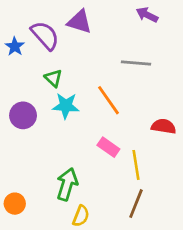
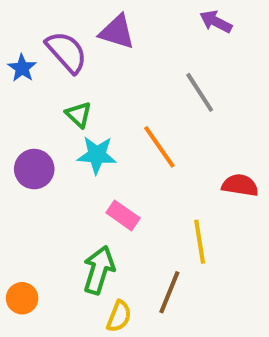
gray line: (136, 63) -> (200, 92), turned 52
pink rectangle: (108, 147) -> (123, 215), moved
brown line: (136, 204) -> (169, 292), moved

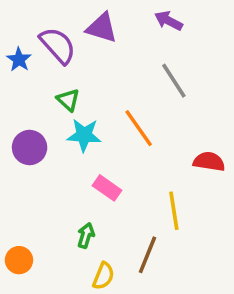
purple arrow: (216, 22) -> (169, 21), moved
green arrow: (99, 270) -> (86, 235), size x0.6

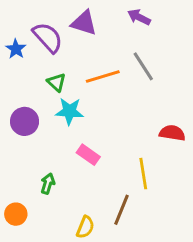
orange line: (139, 128) -> (103, 76), moved, turned -72
green arrow: (86, 235) -> (48, 184), moved

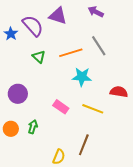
cyan star: (69, 111) -> (82, 77), moved
purple circle: (25, 121) -> (18, 94), moved
yellow line: (143, 174) -> (93, 109), moved, turned -60
orange circle: (16, 214) -> (11, 129), moved

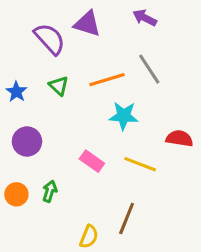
blue star: (11, 34) -> (16, 92), moved

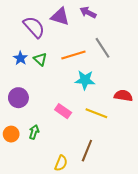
purple arrow: (145, 18) -> (88, 12), moved
blue star: (16, 92) -> (20, 58), moved

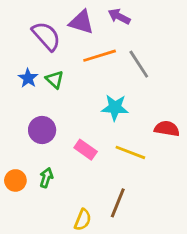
orange line: (73, 55) -> (100, 56), moved
purple circle: (18, 98) -> (42, 130), moved

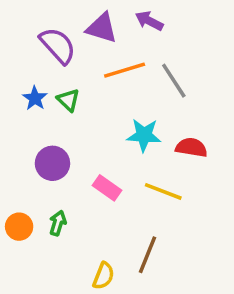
red semicircle: (167, 129) -> (191, 147), moved

